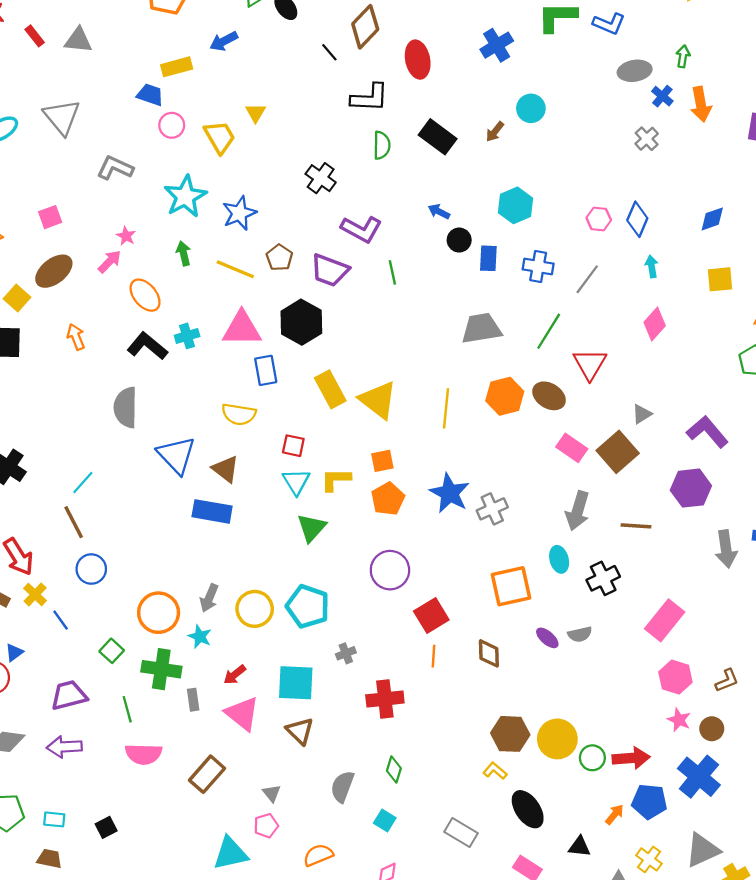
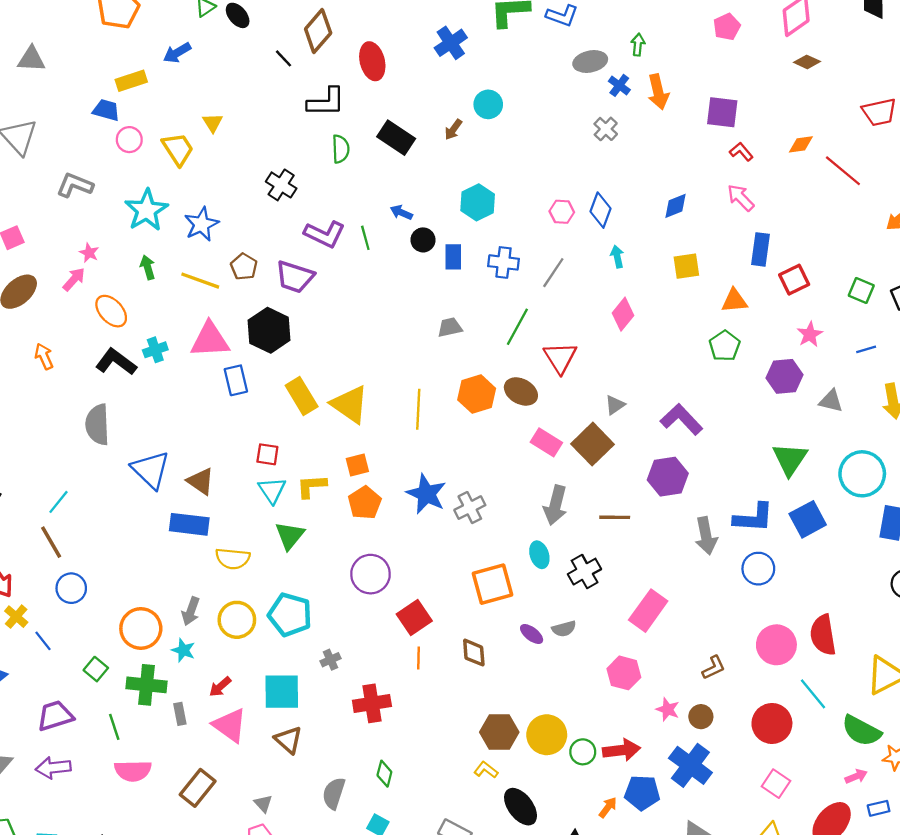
green line: (392, 272) -> (365, 238), moved
gray trapezoid: (481, 328) -> (450, 327), size x0.6
yellow semicircle: (239, 414) -> (233, 559), moved
pink hexagon: (675, 677) -> (624, 673), moved

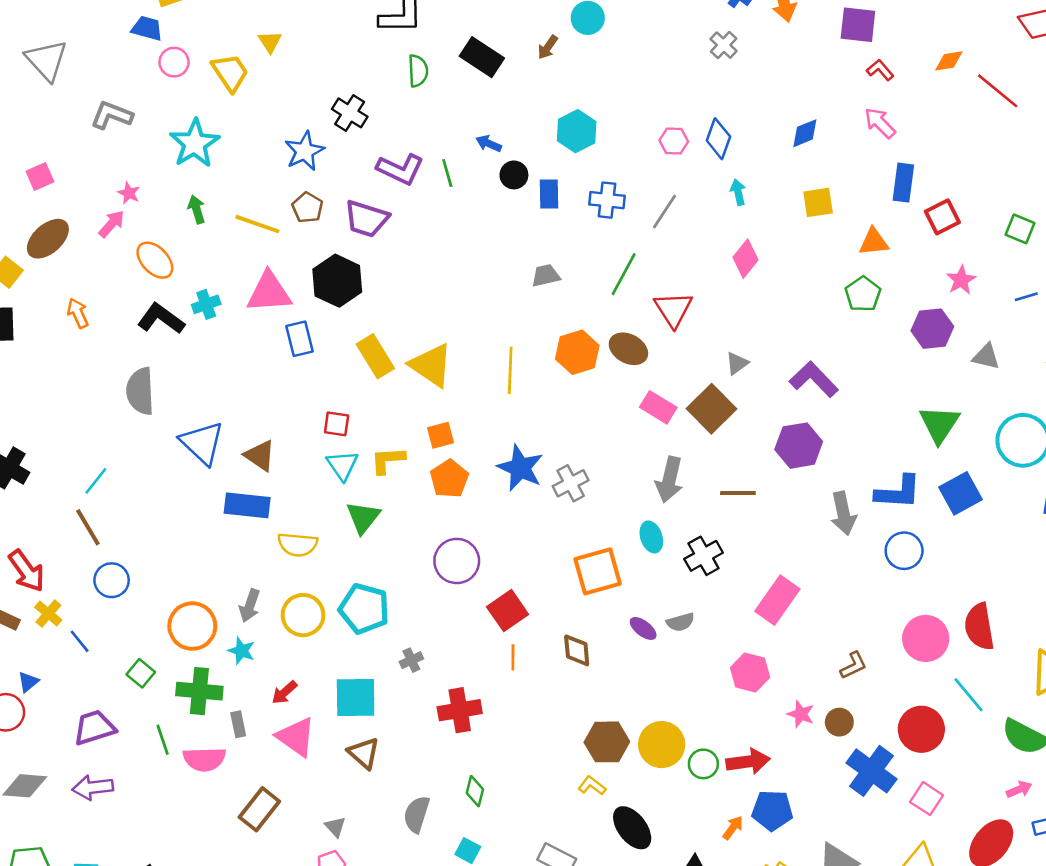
blue star: (201, 224) -> (305, 151), moved
blue cross: (690, 765) -> (872, 771), moved
pink semicircle: (133, 771) -> (204, 759), moved

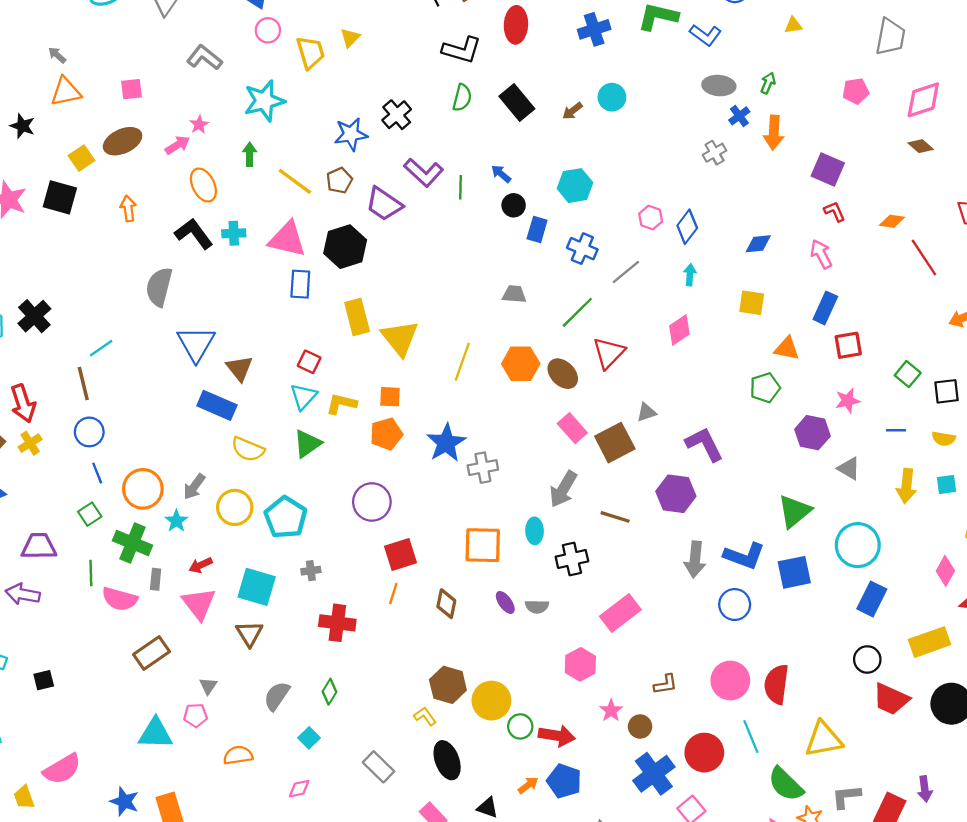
blue line: (80, 641) -> (97, 473), moved

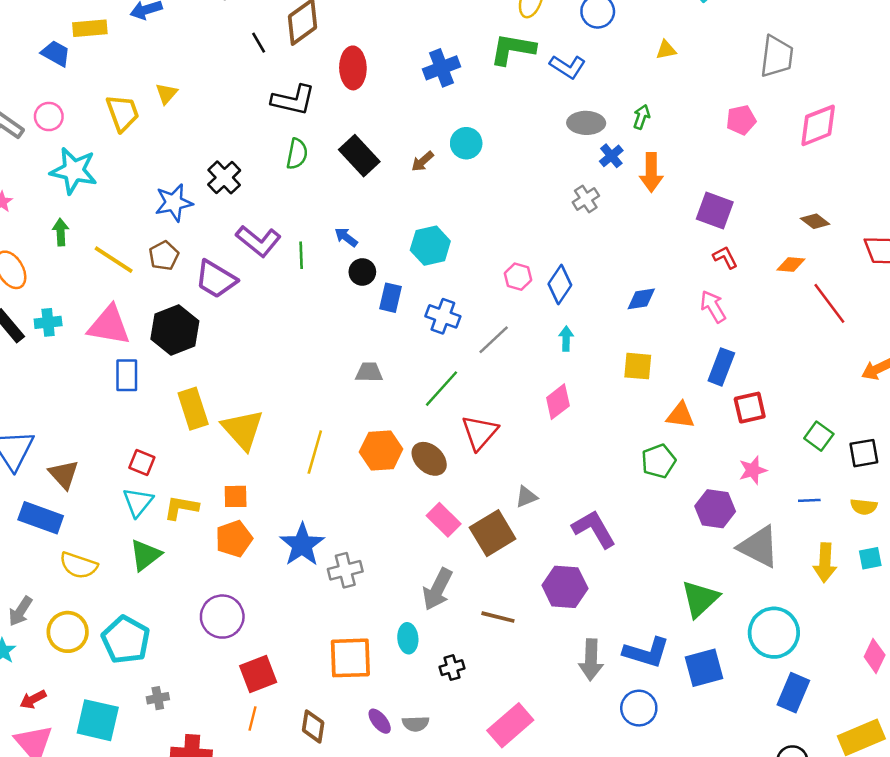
pink circle: (268, 30) -> (49, 117), moved
cyan star: (264, 101) -> (74, 171), turned 30
brown diamond: (921, 146) -> (815, 221), moved
gray triangle: (849, 468) -> (759, 547), size x1.6
black cross: (572, 559) -> (452, 668), size x0.7

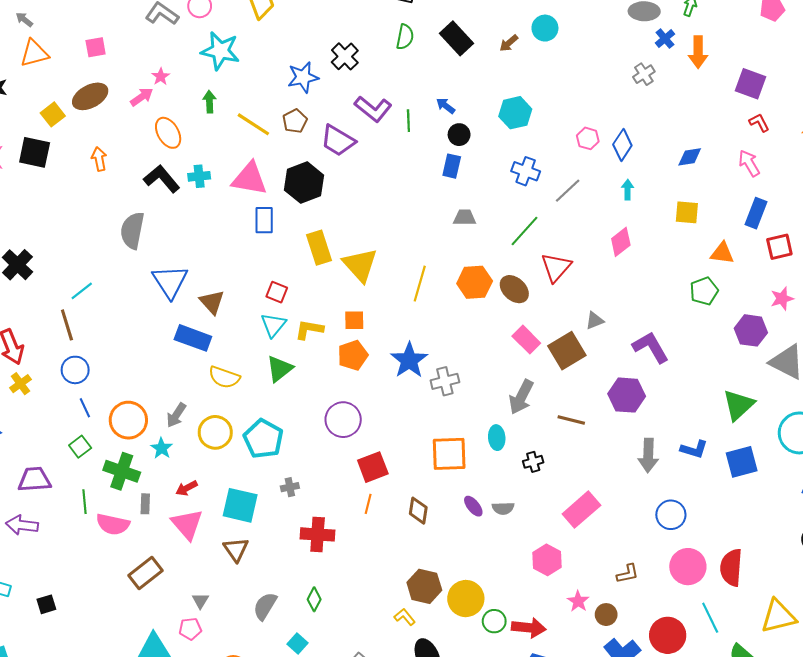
blue rectangle: (390, 298) -> (452, 166), moved
blue L-shape: (646, 652) -> (694, 449), size x0.7
blue circle: (639, 708) -> (671, 515), moved

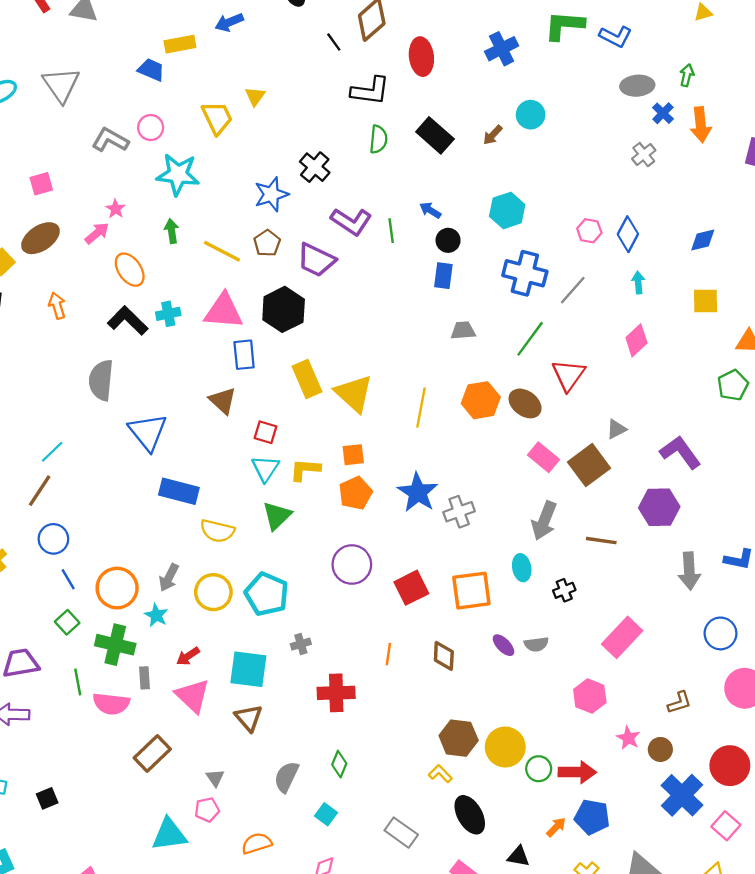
blue cross: (526, 171) -> (525, 273), size x1.4
brown triangle: (212, 302) -> (223, 401), moved
brown line: (67, 325) -> (40, 491), turned 56
red square: (373, 467) -> (411, 588), moved

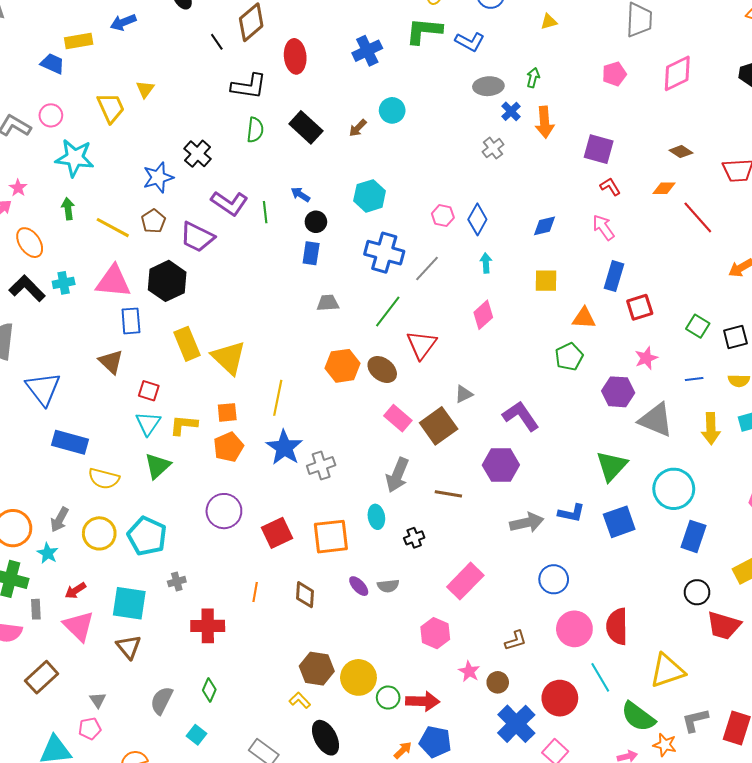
yellow line: (421, 407) -> (278, 398), moved
gray arrow: (689, 571) -> (527, 523), turned -100

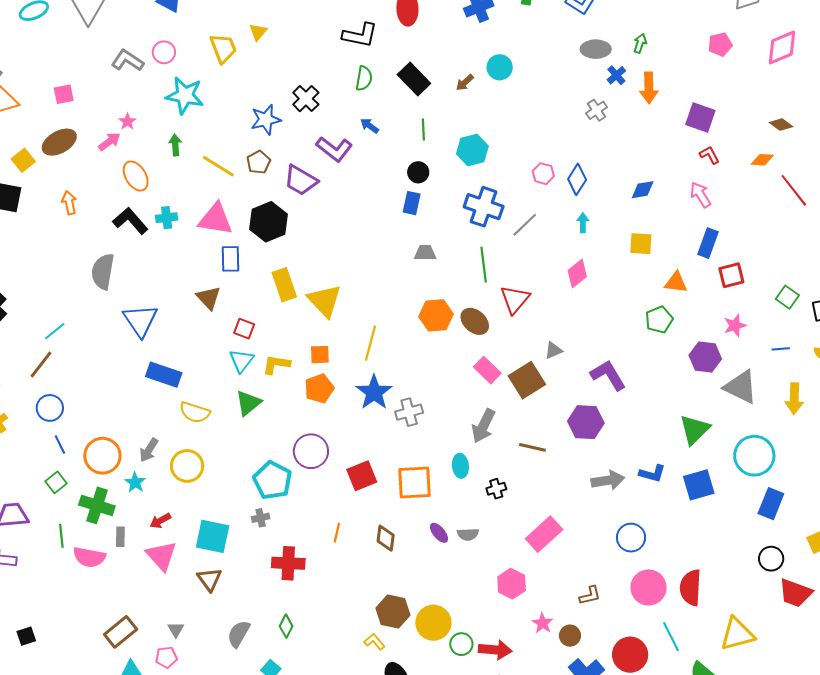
blue arrow: (300, 194) -> (369, 126), moved
green line: (265, 212) -> (423, 130), moved
green line: (388, 312) -> (484, 265), turned -48
cyan pentagon: (147, 536) -> (272, 480), moved
brown rectangle: (42, 677) -> (121, 632), moved

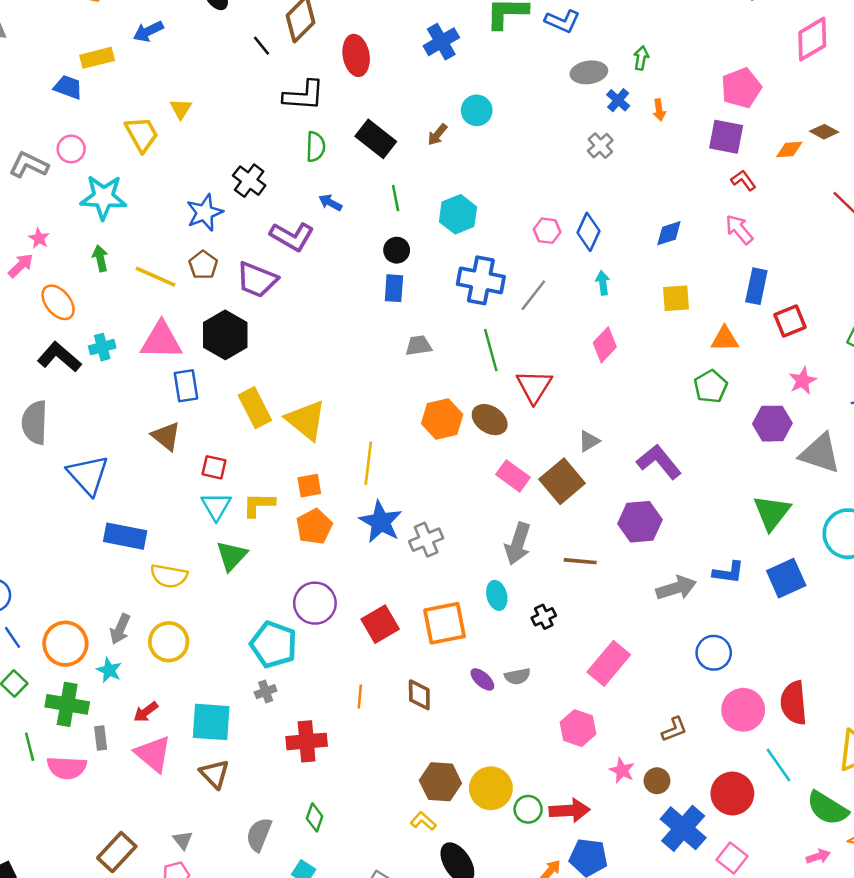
pink pentagon: (720, 44) -> (741, 88), moved, size x1.4
orange arrow: (649, 88) -> (659, 110), size x0.6
orange diamond: (762, 160) -> (789, 149), moved

